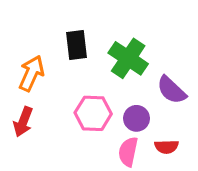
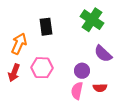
green cross: (128, 58) -> (92, 20), moved
pink hexagon: (93, 113) -> (42, 68), moved

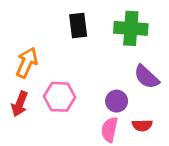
green cross: (92, 20) -> (131, 28), turned -30
black rectangle: (46, 27) -> (78, 26), moved

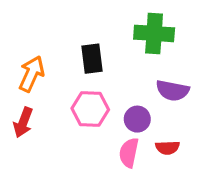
black rectangle: (78, 26) -> (92, 59), moved
purple semicircle: (146, 77) -> (173, 91), turned -32
pink hexagon: (60, 97) -> (90, 109), moved

